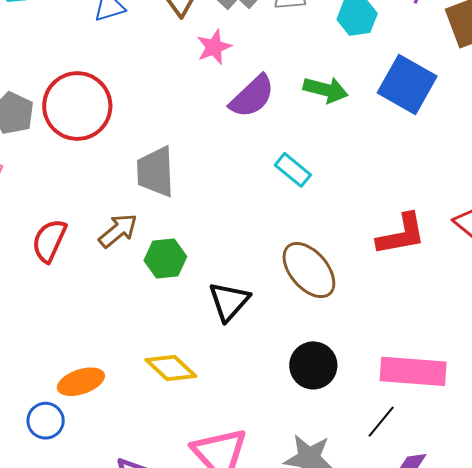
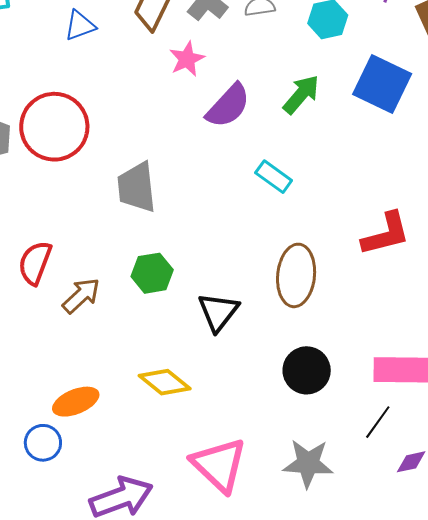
green arrow: (326, 90) -> (301, 94), turned -60
brown arrow: (118, 231) -> (81, 296), moved
brown ellipse: (309, 270) -> (296, 275), turned 50

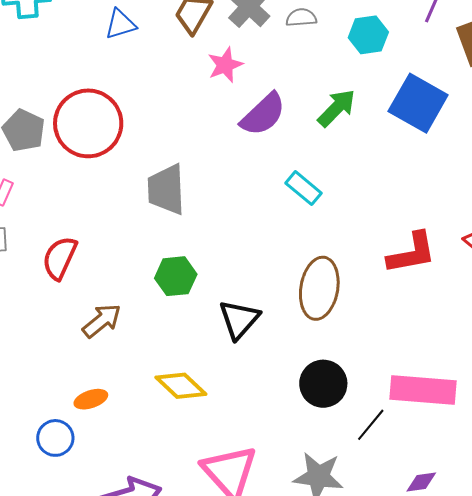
brown arrow: (81, 296) -> (102, 321), moved
orange ellipse: (76, 402) -> (91, 399), size x0.7
black line: (378, 422) -> (371, 425), moved

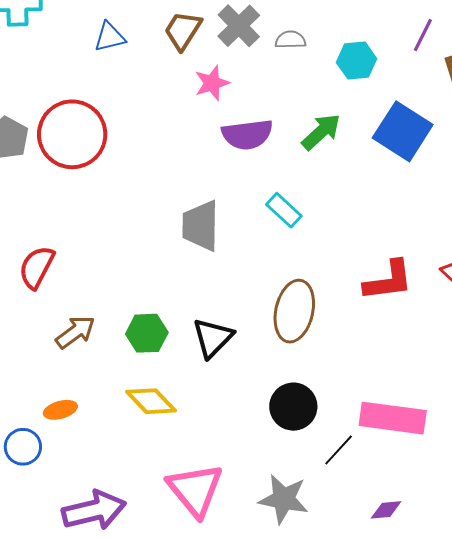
purple semicircle: (263, 114) -> (247, 134), turned 33
gray trapezoid: (166, 189) -> (200, 226), moved
green hexagon: (176, 276) -> (147, 333), moved

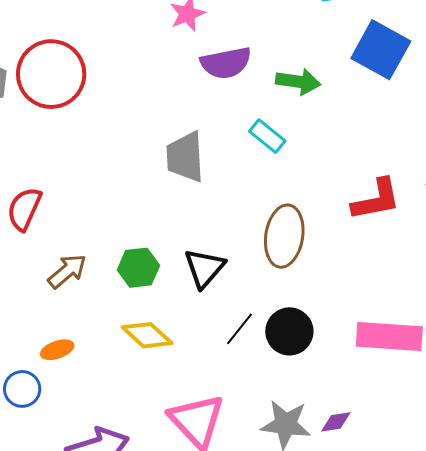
green arrow: (321, 132) -> (298, 82), moved, turned 54
black line: (339, 450) -> (239, 329), moved
purple diamond: (386, 510) -> (336, 422), moved

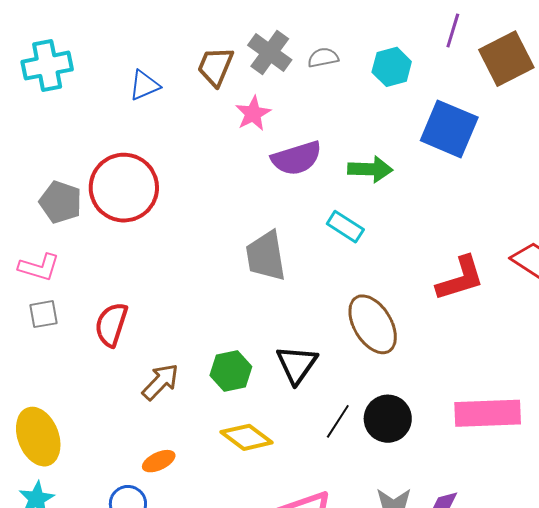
brown ellipse: (284, 236) -> (373, 324), turned -34

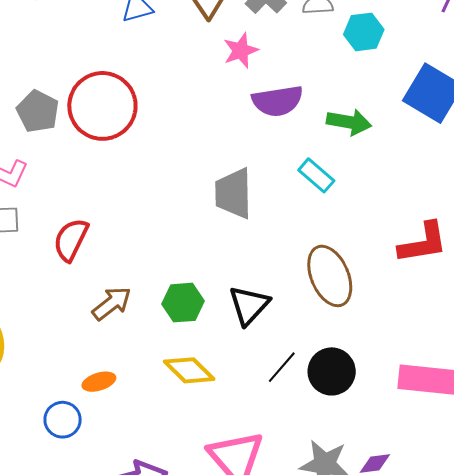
cyan hexagon: (392, 67) -> (364, 32), moved

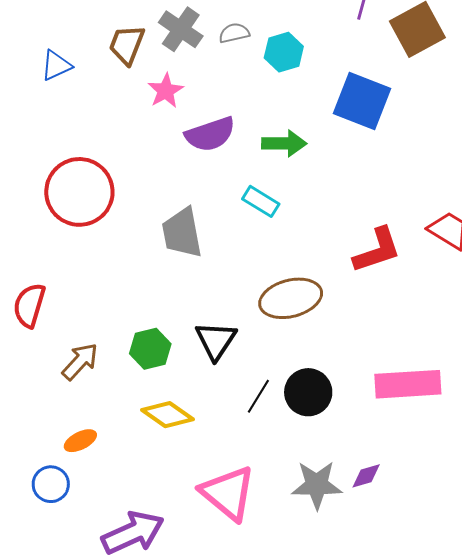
red circle: (102, 106) -> (79, 192), moved
brown ellipse: (330, 276) -> (291, 298), turned -72

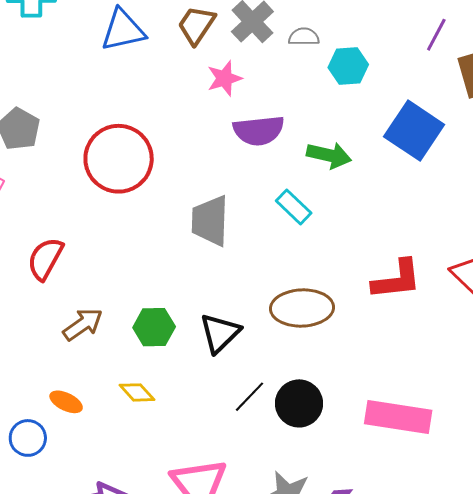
blue triangle: (56, 65) -> (123, 30), size x1.4
yellow diamond: (168, 415) -> (137, 392), moved, size x0.7
orange ellipse: (80, 441) -> (66, 402), turned 40

